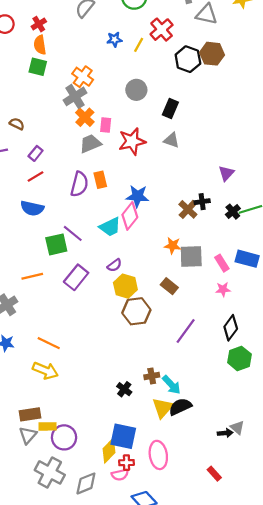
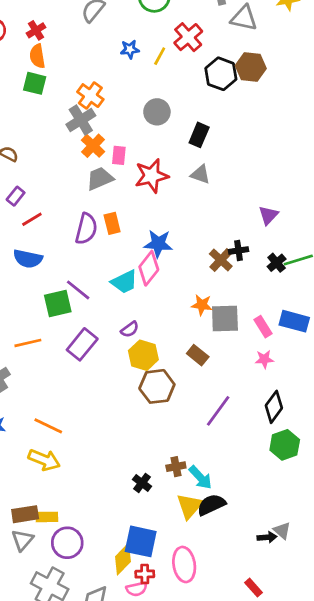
purple rectangle: (36, 153) -> (16, 196), moved
yellow rectangle: (48, 426) -> (47, 517), moved

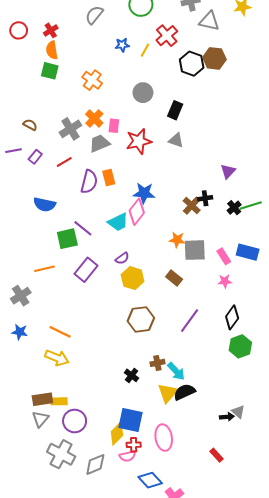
gray cross: (81, 120) -> (70, 129), moved
red line: (32, 219) -> (64, 162), moved
brown hexagon: (157, 386) -> (141, 319), moved

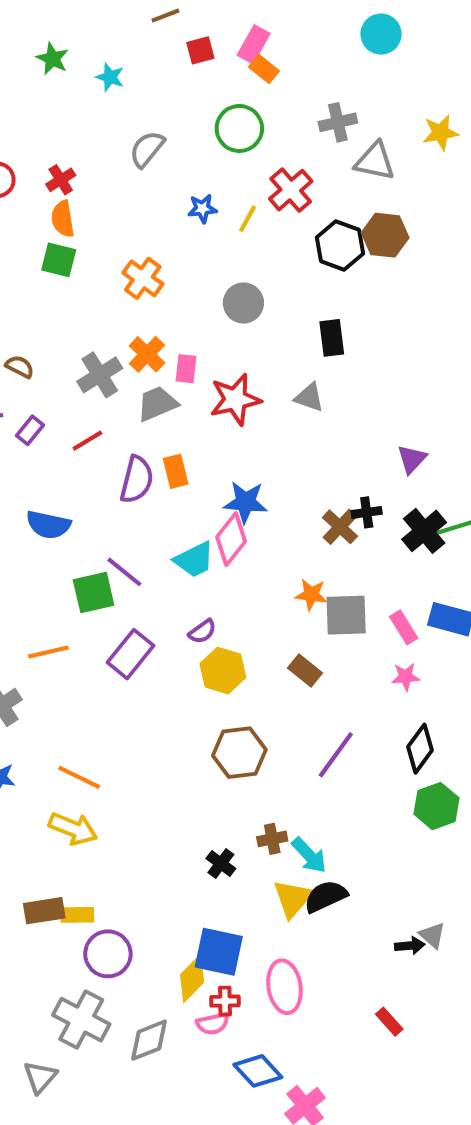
black rectangle: (175, 110) -> (332, 338), moved, turned -30
black cross: (234, 208) -> (424, 531), size x1.5
gray triangle: (40, 419) -> (40, 1077), moved

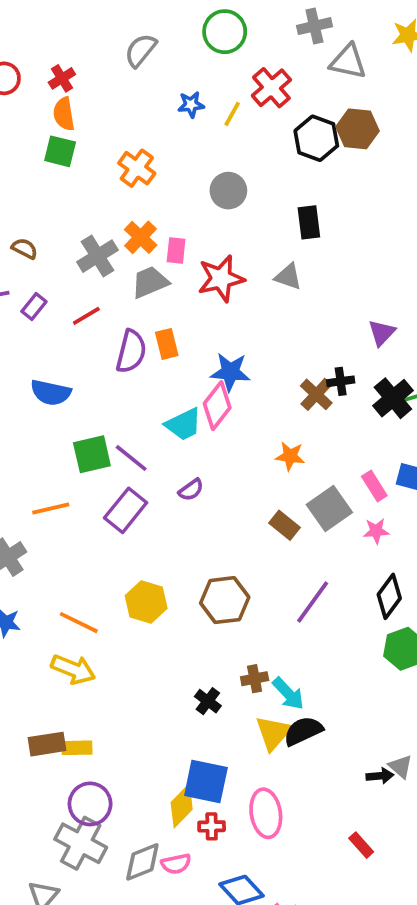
purple line: (124, 572) -> (131, 458), moved
gray square: (346, 615) -> (329, 508), moved, turned -33
yellow hexagon: (223, 671) -> (146, 602), moved
purple circle: (108, 954) -> (90, 804), moved
pink semicircle: (213, 1024) -> (176, 864), moved

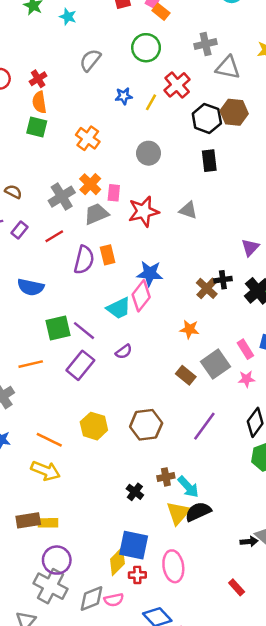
black rectangle: (309, 222) -> (209, 161), moved

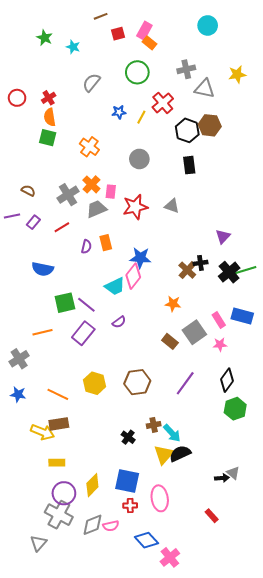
purple semicircle: (84, 260) -> (86, 247), size x0.6
yellow arrow: (46, 471) -> (43, 432), moved
brown rectangle: (28, 520) -> (59, 424), moved
yellow diamond: (117, 561) -> (92, 485), moved

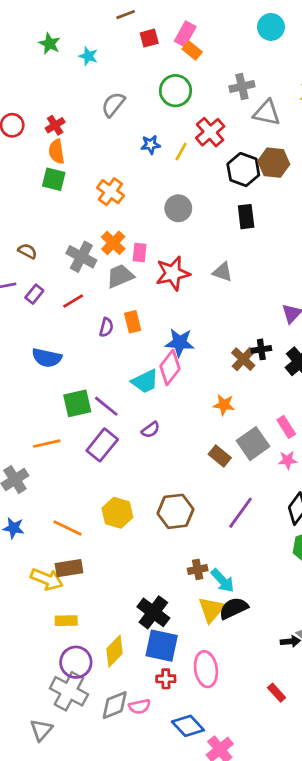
gray cross: (68, 195) -> (81, 257), turned -30
black cross: (128, 437) -> (153, 612), moved, size x1.6

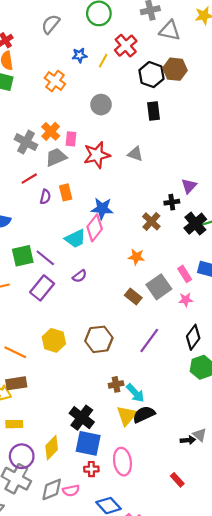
orange cross: (110, 192) -> (55, 81), moved
red line: (73, 301) -> (29, 179), moved
black cross: (261, 349) -> (172, 202), moved

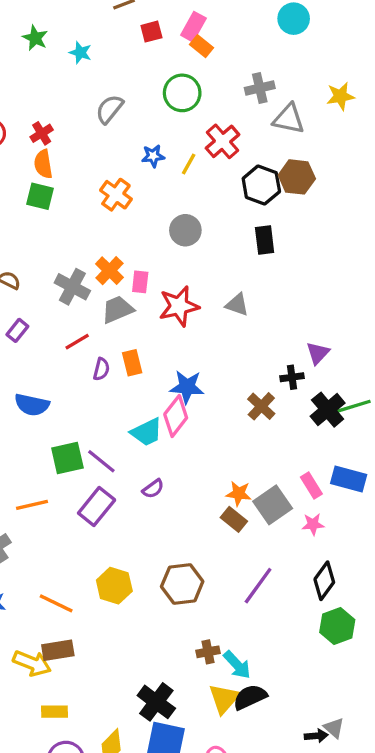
orange star: (136, 257) -> (239, 494), moved

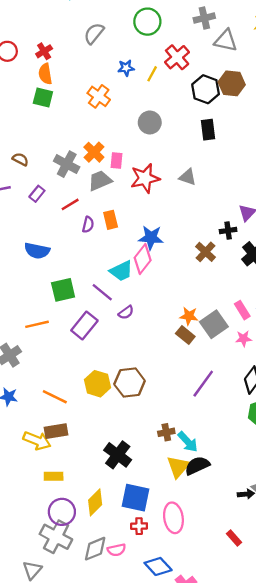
purple rectangle: (17, 330) -> (37, 194), moved
purple line: (101, 461) -> (102, 292), moved
brown hexagon: (182, 584) -> (130, 382), moved
black cross: (156, 702) -> (118, 455), moved

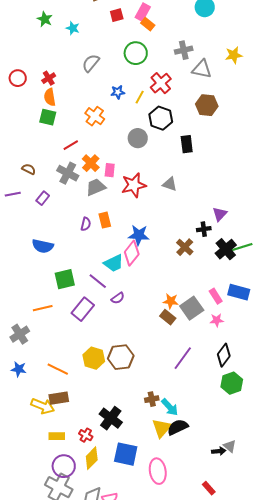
black hexagon: (206, 89) -> (161, 118), moved
red line: (70, 204) -> (71, 145), moved
red cross: (139, 526) -> (86, 435), moved, turned 32

